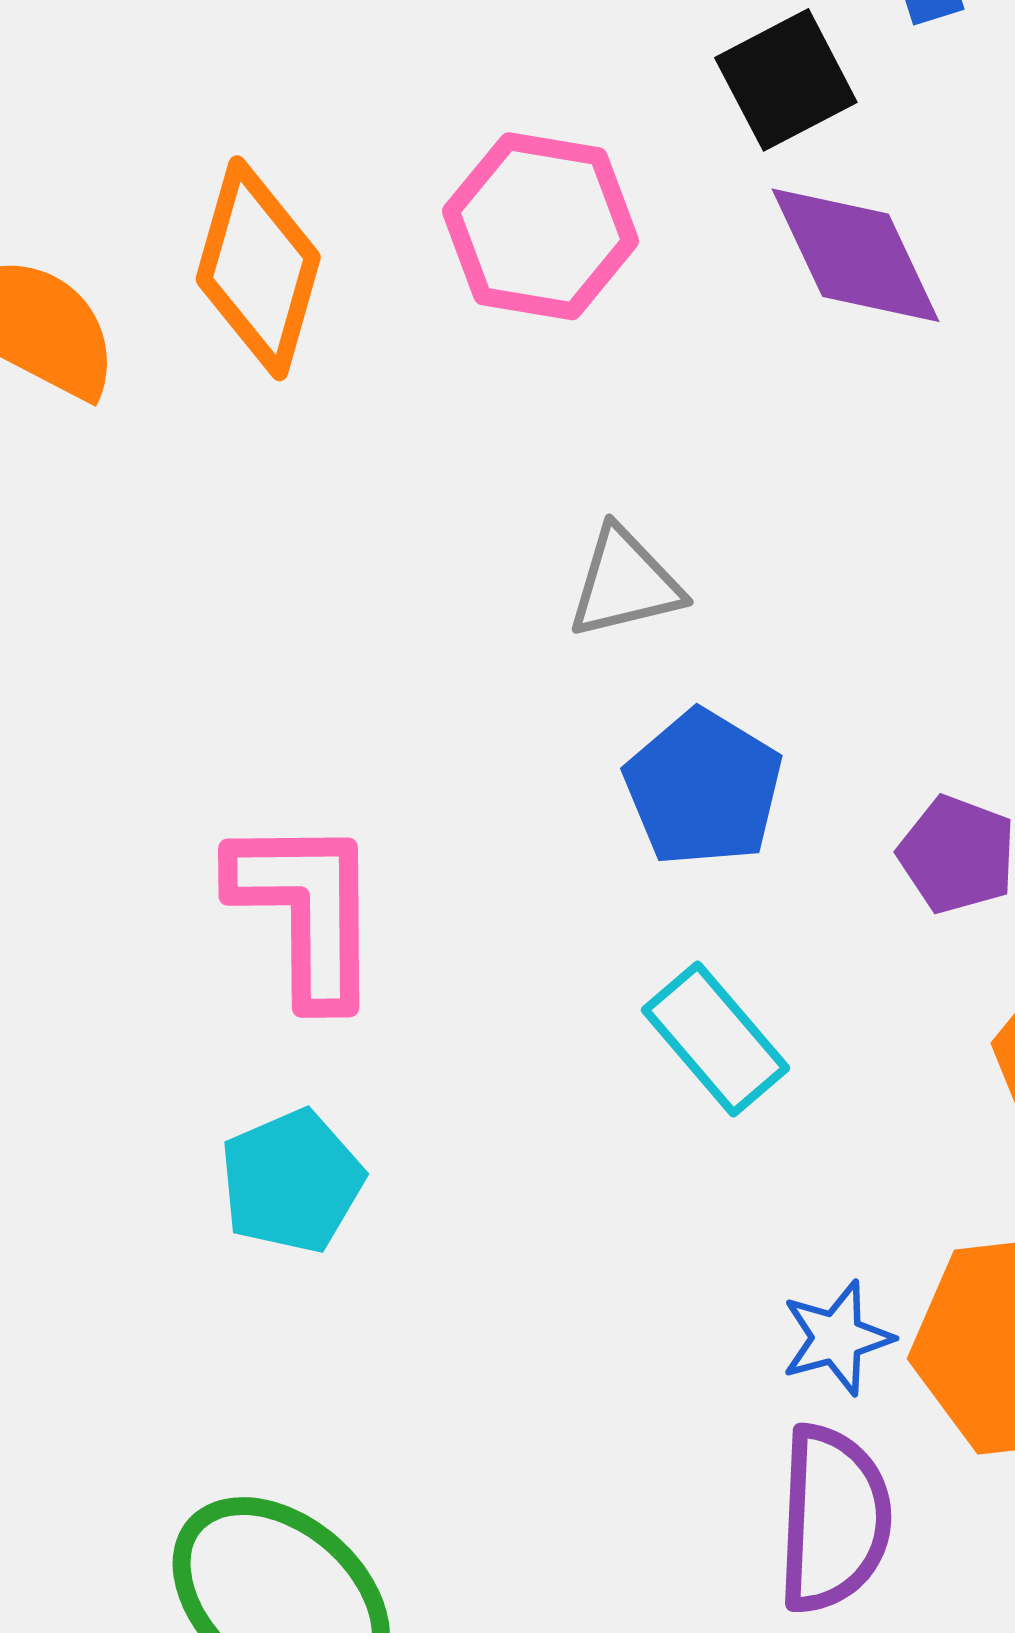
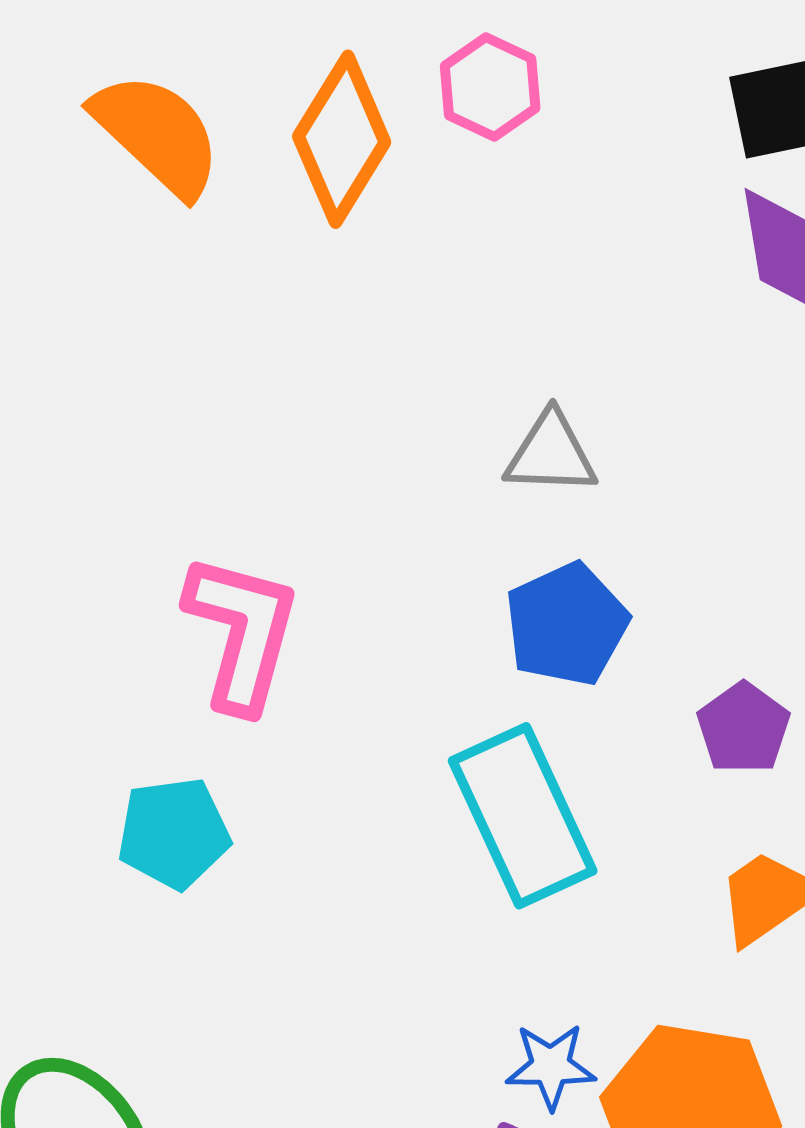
pink hexagon: (541, 226) -> (490, 87), moved, size x0.7
cyan rectangle: (715, 1039) -> (523, 816), size x1.5

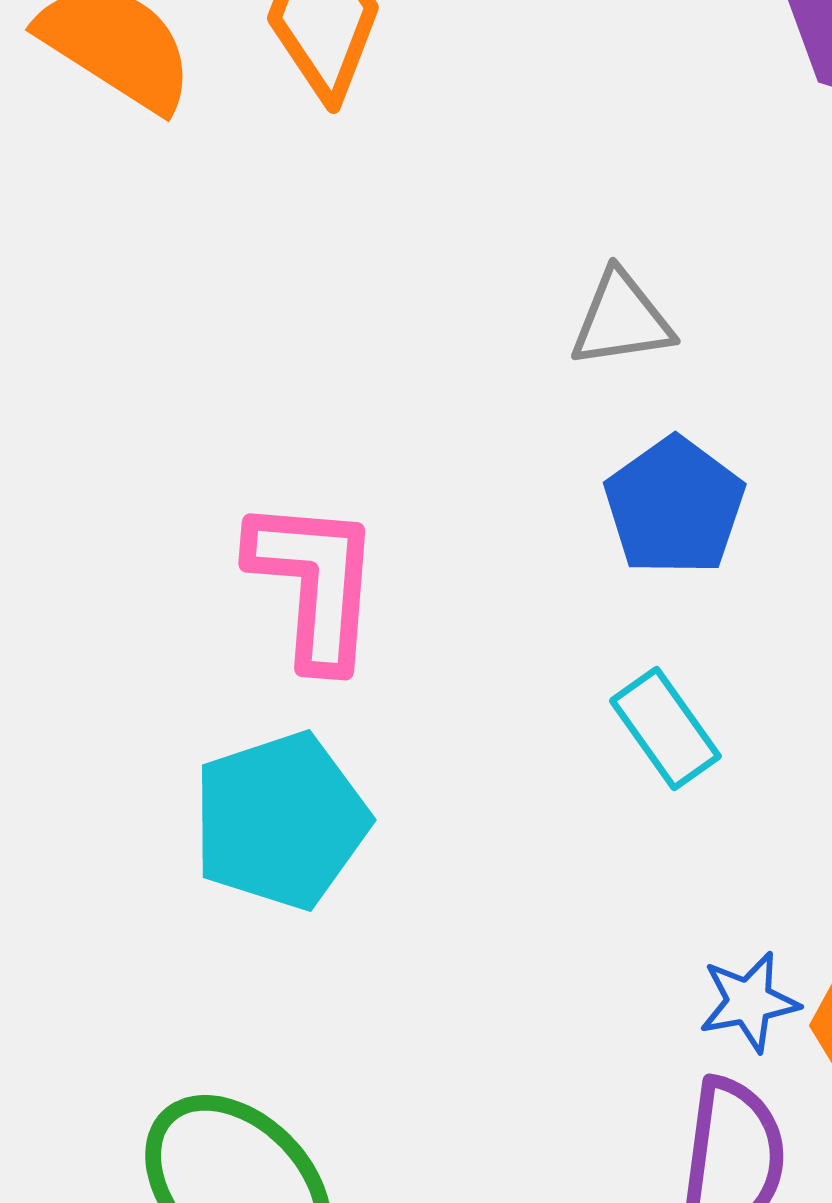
cyan rectangle: (523, 816) -> (665, 729), size x0.6
cyan pentagon: (174, 833) -> (280, 821), size x1.4

